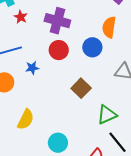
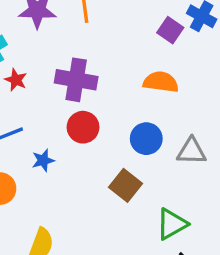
orange semicircle: (109, 27) -> (161, 82), turned 95
blue circle: (92, 47) -> (146, 139), moved

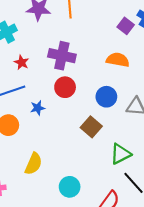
red star: (16, 80) -> (22, 62), moved

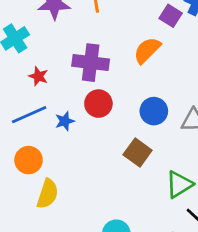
orange semicircle: (118, 60) -> (147, 50), moved, turned -50
blue star: (38, 108) -> (65, 121), moved
yellow semicircle: (34, 164) -> (48, 194), moved

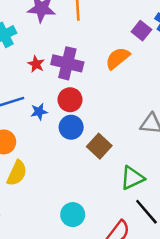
red star: (38, 76) -> (36, 64), moved
blue circle: (154, 111) -> (71, 127), moved

